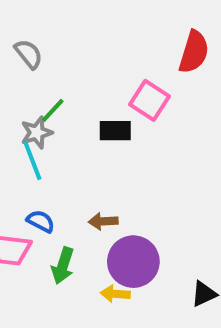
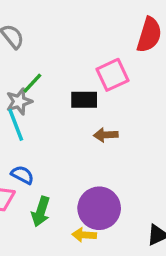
pink square: (149, 100) -> (112, 75), turned 32
brown arrow: (103, 221) -> (106, 135), moved

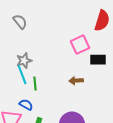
green line: (32, 83) -> (35, 84), moved, turned -48
black rectangle: (84, 100) -> (98, 60), moved

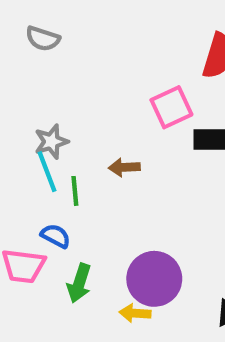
gray semicircle: (20, 22) -> (43, 39), moved, turned 147
brown arrow: (76, 81) -> (124, 167), moved

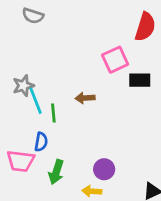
gray star: (51, 142) -> (23, 86), moved
blue semicircle: (56, 236) -> (41, 142), turned 72
purple circle: (154, 279) -> (104, 169), size x0.6

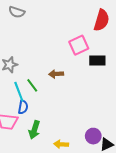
cyan line: (36, 101) -> (19, 92), moved
green line: (53, 113) -> (32, 85), turned -32
purple circle: (104, 169) -> (93, 136), moved

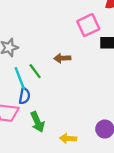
green arrow: (34, 130) -> (37, 122), turned -42

